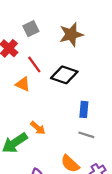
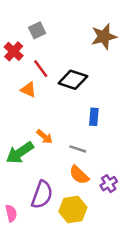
brown star: (71, 34) -> (104, 37), moved
gray line: (86, 135) -> (78, 149), moved

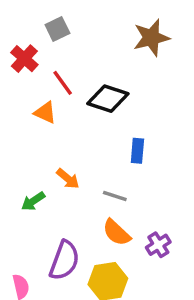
green arrow: (20, 153) -> (33, 201), size x0.6

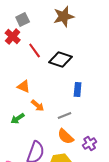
gray square: (57, 29) -> (23, 19), moved
brown star: (151, 38) -> (64, 16), moved
orange triangle: (45, 113) -> (24, 86), moved
gray line: (115, 196) -> (65, 115), turned -40

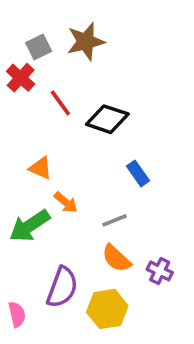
brown star: (64, 16) -> (86, 42), moved
blue rectangle: (78, 89) -> (138, 173), turned -40
green arrow: (18, 118) -> (30, 226), size x1.6
purple cross: (90, 143) -> (160, 271), turned -32

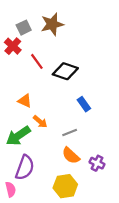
purple semicircle: (62, 287) -> (25, 168), moved

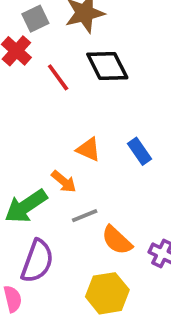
black diamond: (65, 71) -> (107, 66), moved, turned 45
orange triangle: (25, 101) -> (88, 149), moved
gray line: (70, 133) -> (85, 216), moved

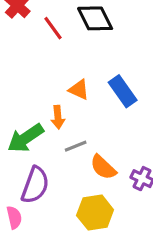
blue rectangle: (140, 151) -> (123, 91), size x1.4
orange arrow: (64, 182) -> (58, 117), turned 45

